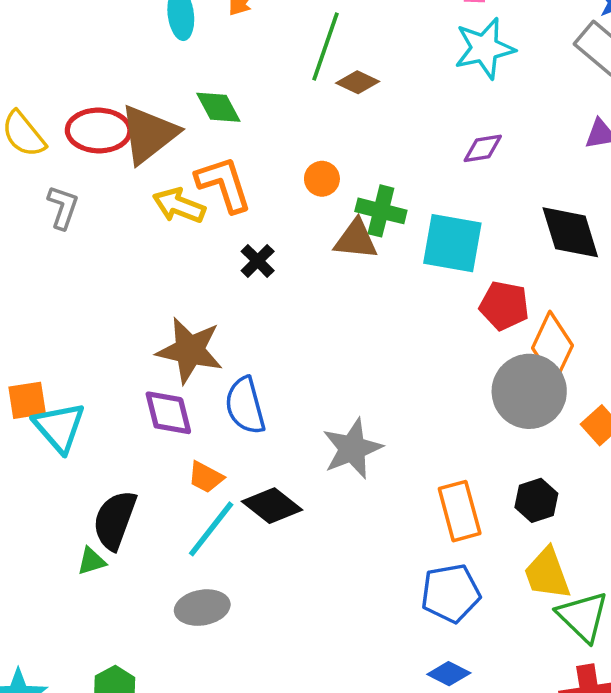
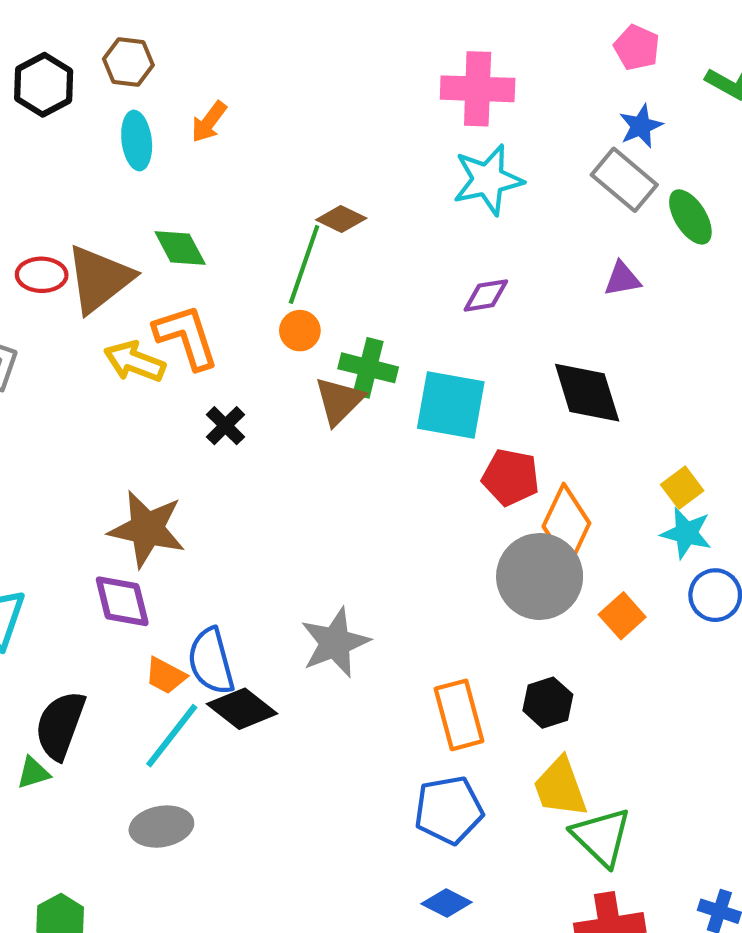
green line: (326, 47) -> (304, 264), moved
red ellipse: (99, 131) -> (42, 275), size x0.7
brown triangle: (356, 239) -> (339, 401), turned -51
blue semicircle: (245, 406) -> (211, 661), moved

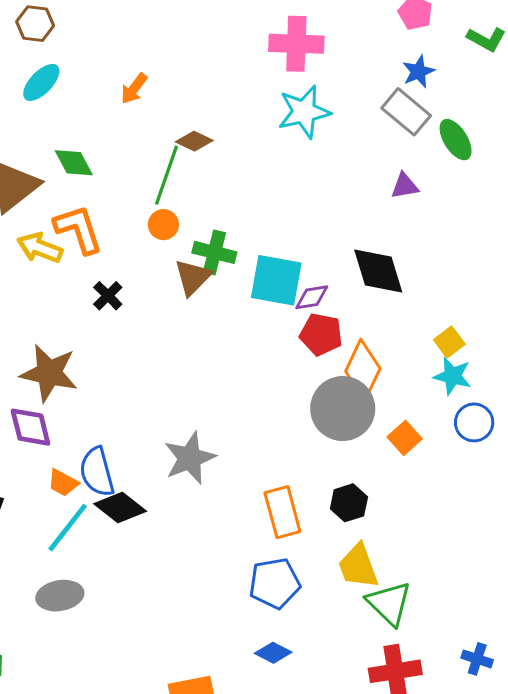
orange arrow: (209, 122) -> (134, 89), moved
cyan ellipse: (137, 140) -> (41, 82), turned 51
purple diamond: (486, 295) -> (312, 297), moved

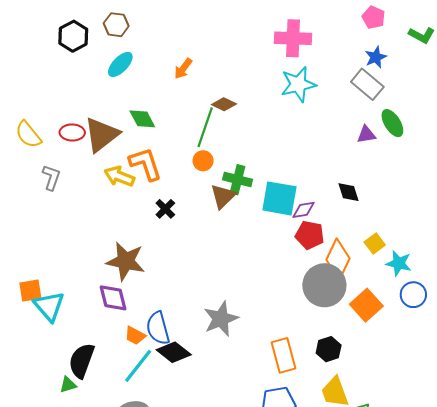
green ellipse: (456, 140) -> (392, 123), moved
black diamond: (378, 271) -> (348, 192), size x0.6
yellow square: (449, 342) -> (375, 243), moved
orange square: (405, 438) -> (366, 305), size x1.4

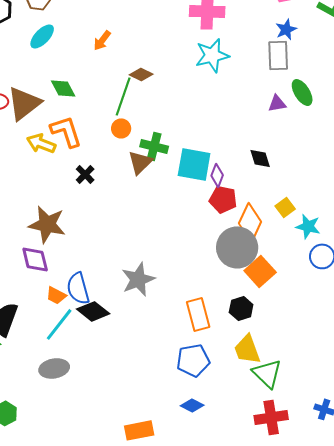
gray rectangle: (367, 84) -> (278, 55), turned 48
purple diamond: (303, 210) -> (217, 175), turned -60
orange square: (366, 305) -> (260, 271), moved

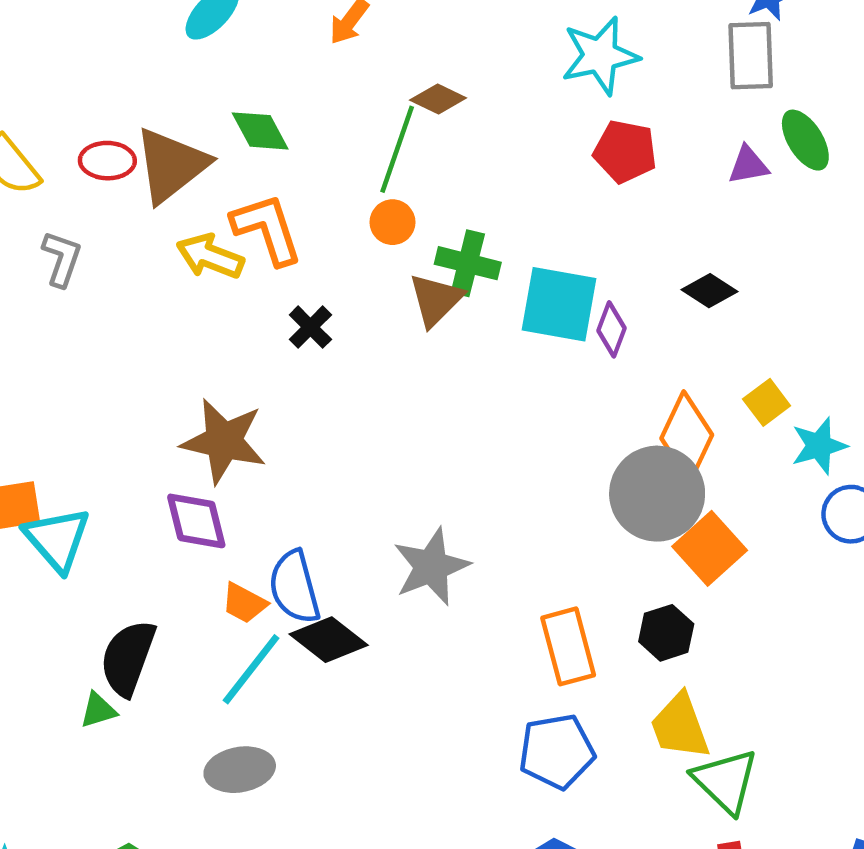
black diamond: (260, 158) -> (710, 291), turned -40
red pentagon: (223, 199) -> (625, 151), moved
cyan star: (308, 226) -> (819, 446), turned -30

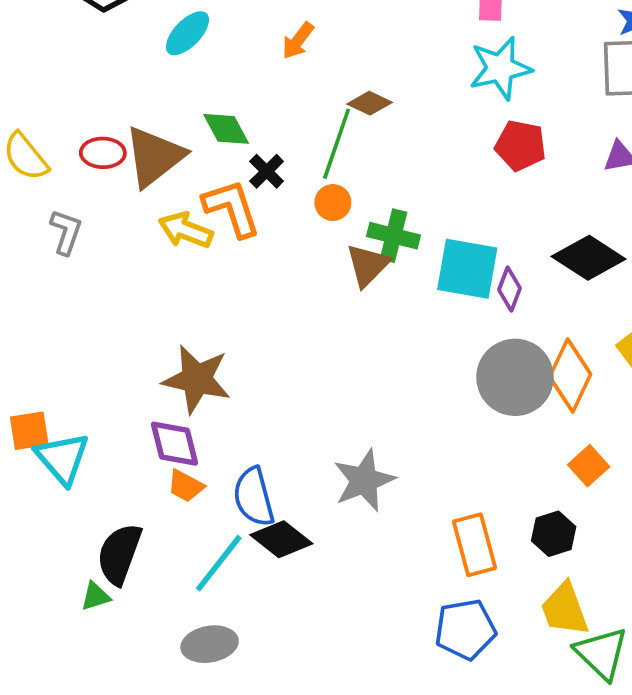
black diamond: (710, 291) -> (589, 258), size x1.6
black cross: (310, 327) -> (267, 171), moved
gray circle: (657, 494) -> (515, 377), moved
orange square: (710, 548) -> (589, 466), size x0.7
orange trapezoid: (244, 603) -> (186, 486), moved

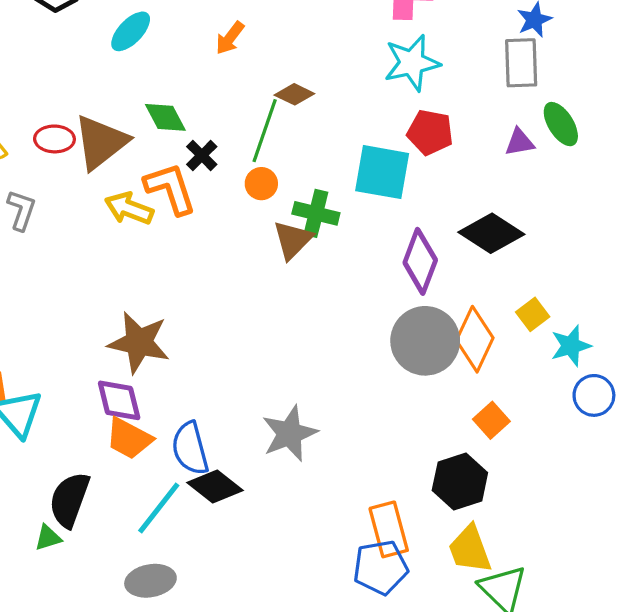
cyan square: (467, 269) -> (382, 172), moved
purple diamond: (509, 289) -> (420, 261), size x1.6
orange trapezoid: (186, 486) -> (129, 438), size x1.4
black hexagon: (554, 534) -> (460, 481), size x1.4
orange rectangle: (475, 545) -> (389, 529), moved

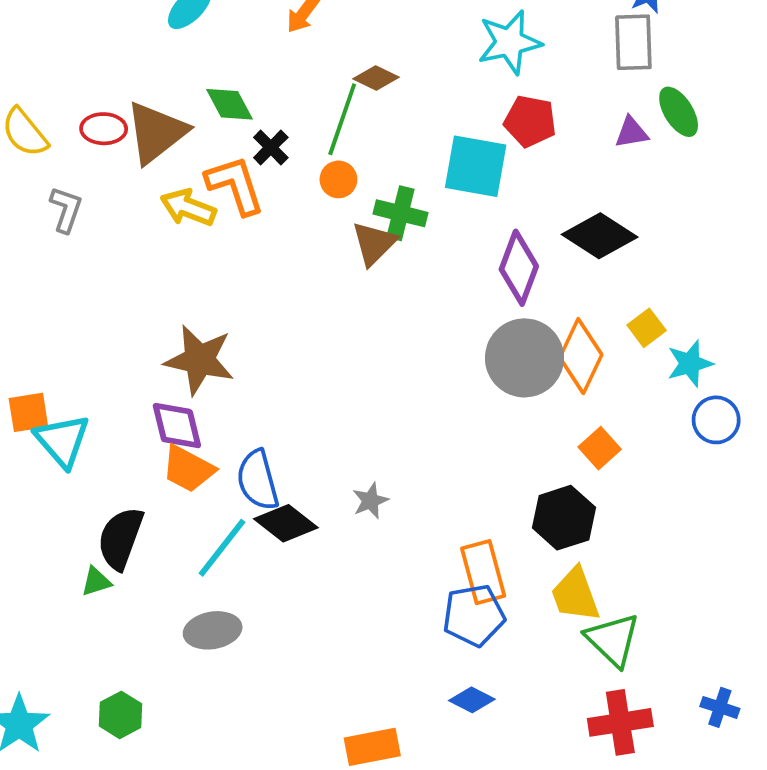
gray star: (289, 433) -> (370, 501), moved, size x0.6

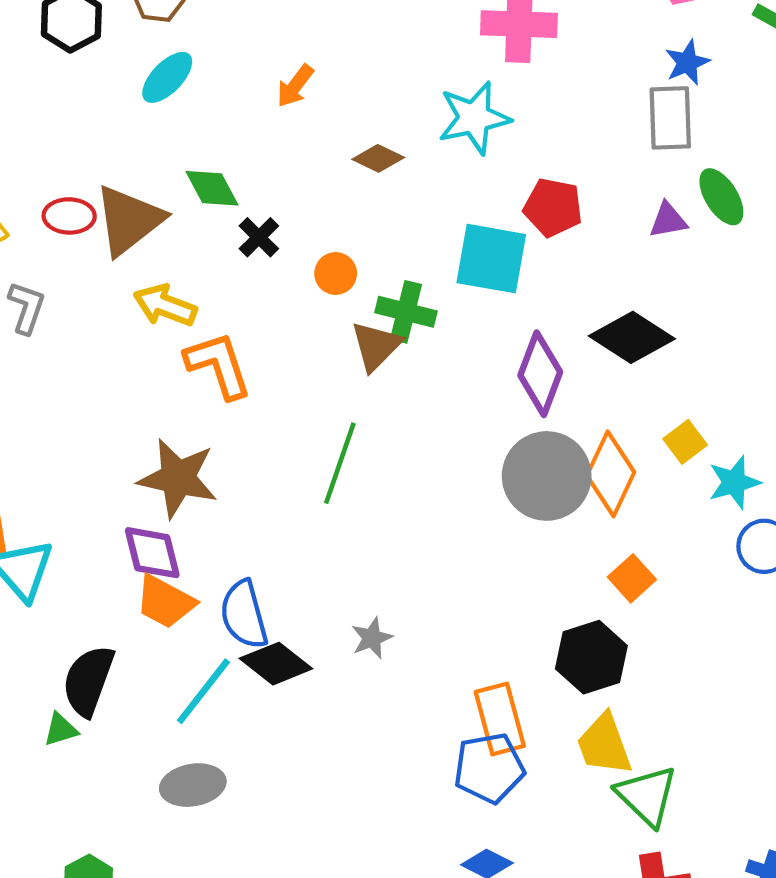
cyan star: (509, 42) -> (474, 118), moved
green line: (342, 119) -> (340, 463), moved
orange L-shape: (235, 185) -> (218, 365), moved

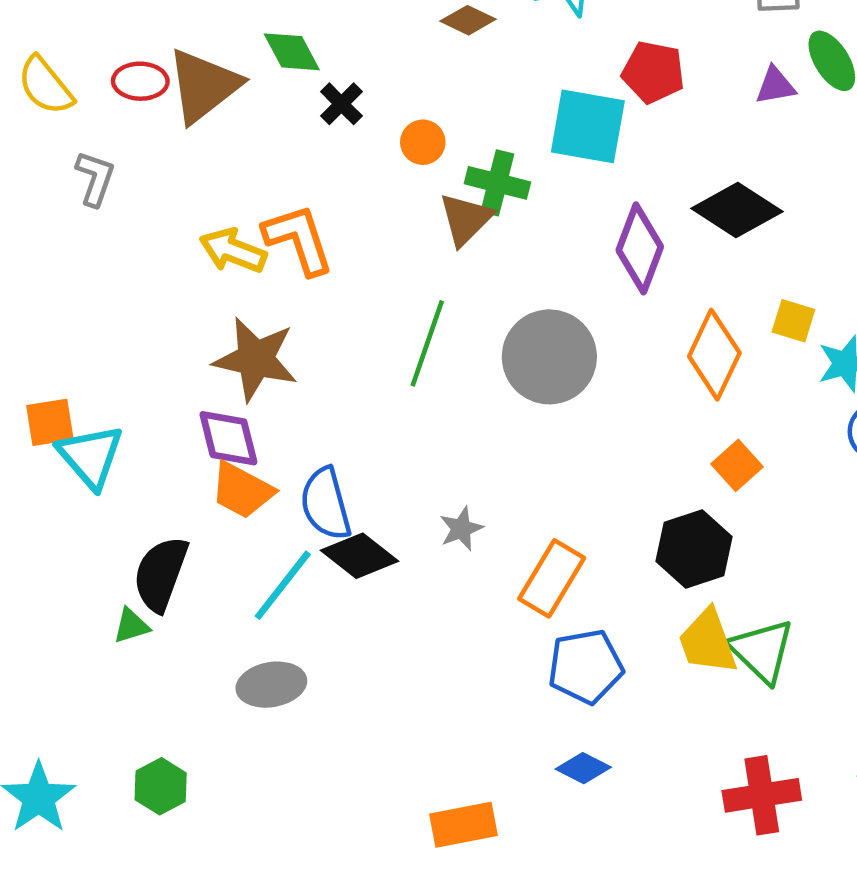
yellow arrow: (165, 305) -> (233, 251), moved
yellow square: (685, 442) -> (793, 321), turned -36
gray circle: (547, 476) -> (549, 357), moved
orange rectangle: (500, 719) -> (552, 578), moved, turned 46
green triangle: (647, 796) -> (762, 651), moved

